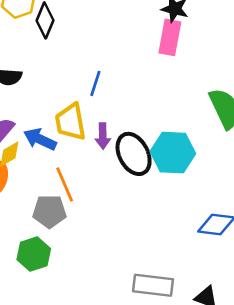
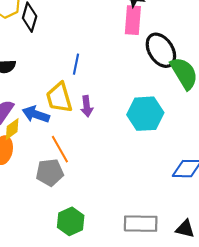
black ellipse: (134, 154) -> (161, 50), moved
green hexagon: (34, 254) -> (71, 221), moved

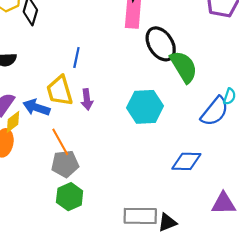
gray pentagon: (50, 172) -> (65, 164), moved
green hexagon: (71, 221) -> (70, 197), moved
black triangle: (185, 229) -> (167, 222), moved, turned -36

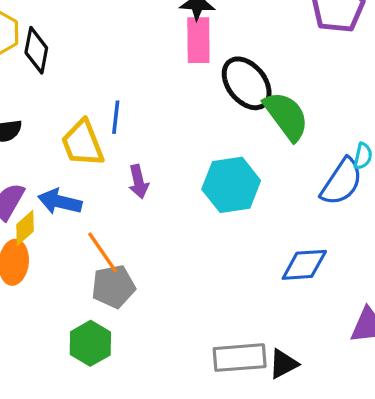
yellow trapezoid: (60, 91) -> (83, 143), moved
green hexagon: (70, 197) -> (90, 343), moved

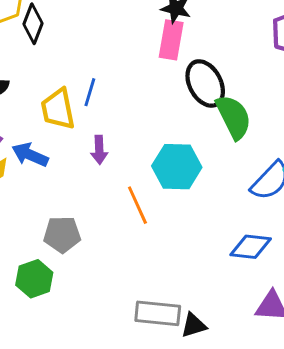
orange line: (103, 253) -> (137, 205), moved
blue diamond: (304, 265) -> (251, 247), moved

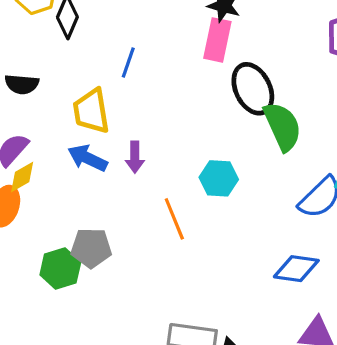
blue line: (90, 92) -> (128, 62), moved
blue arrow: (30, 155) -> (88, 158), moved
cyan hexagon: (177, 167) -> (219, 178), size x0.7
green hexagon: (34, 279) -> (60, 268), moved

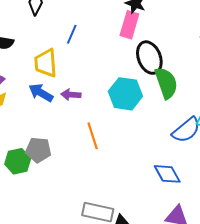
purple arrow: (135, 157) -> (71, 95), turned 90
cyan hexagon: (219, 178) -> (125, 94), moved, size x1.4
blue diamond: (296, 269) -> (167, 174), turned 48

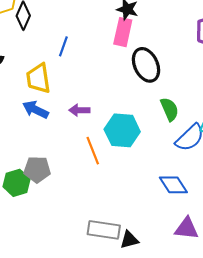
green semicircle: (166, 83) -> (170, 109), moved, size x0.7
cyan hexagon: (125, 94) -> (122, 130), moved
purple arrow: (71, 95) -> (79, 110), moved

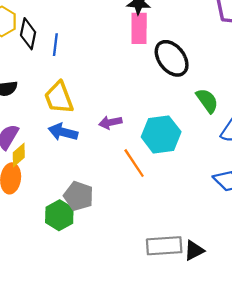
blue line: (63, 46) -> (55, 45), moved
gray pentagon: (37, 169) -> (79, 196), turned 30

